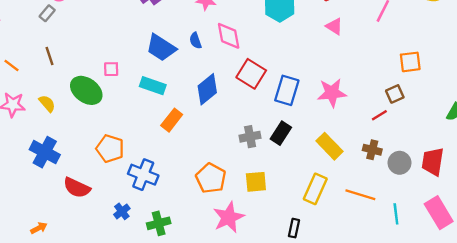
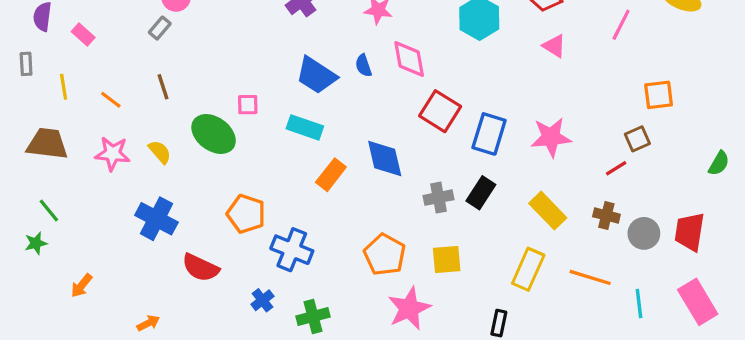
blue diamond: (207, 89) -> (385, 158), moved, turned -64

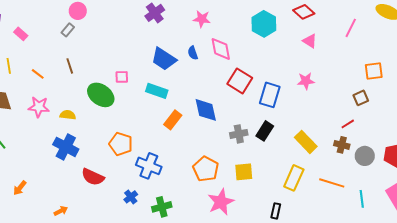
pink star: (551, 137) -> (306, 81), moved, size x0.7
yellow semicircle: (160, 152) -> (68, 115), moved, turned -42
red line: (616, 168) -> (348, 124), moved

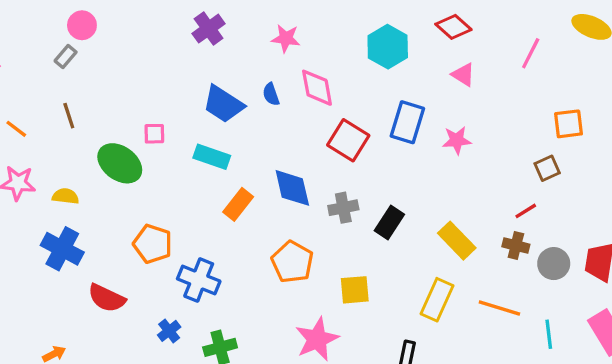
blue rectangle: (270, 95) -> (407, 122), moved
gray cross: (239, 134) -> (343, 208), moved
orange pentagon: (206, 169) -> (292, 262), moved

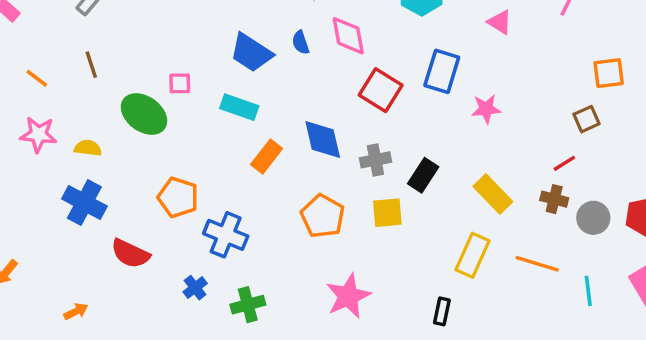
pink star: (457, 140) -> (486, 109), moved
yellow square: (355, 290) -> (387, 213), moved

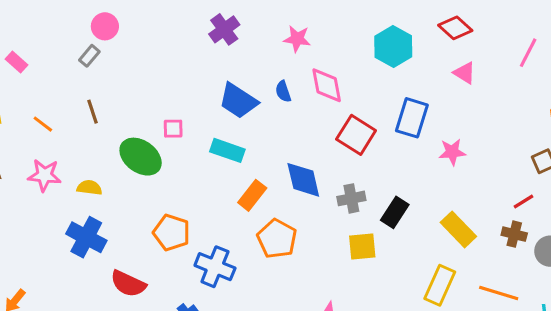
orange pentagon: (323, 216) -> (277, 239), moved

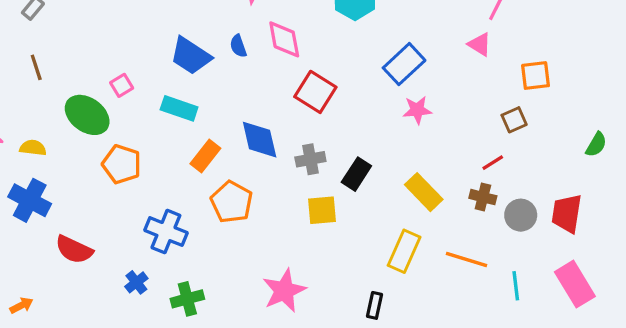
pink triangle: (465, 73) -> (480, 44), moved
blue rectangle: (412, 118) -> (404, 64), moved, turned 30
pink square: (173, 129) -> (122, 85), turned -30
orange pentagon: (172, 233) -> (122, 164), moved

